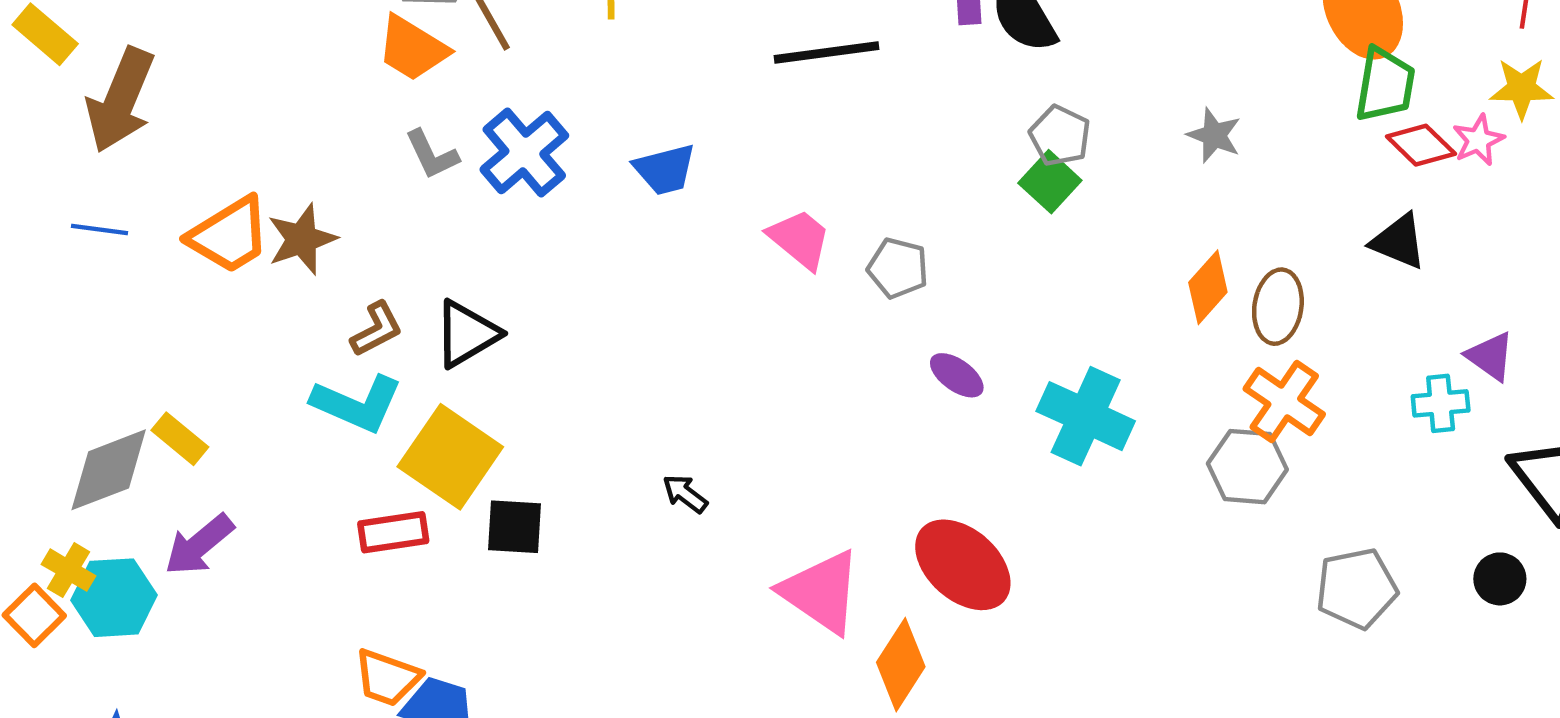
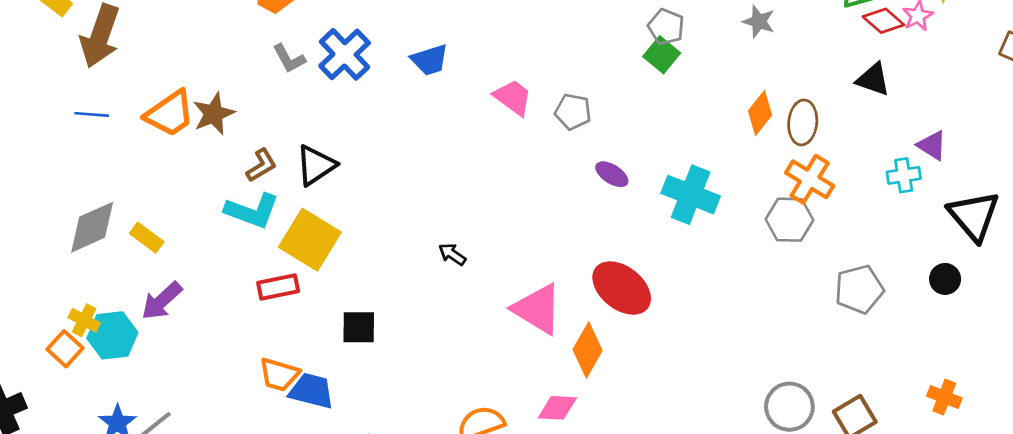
gray diamond: (109, 470) -> (92, 227), moved
black square: (515, 527) -> (359, 327), moved

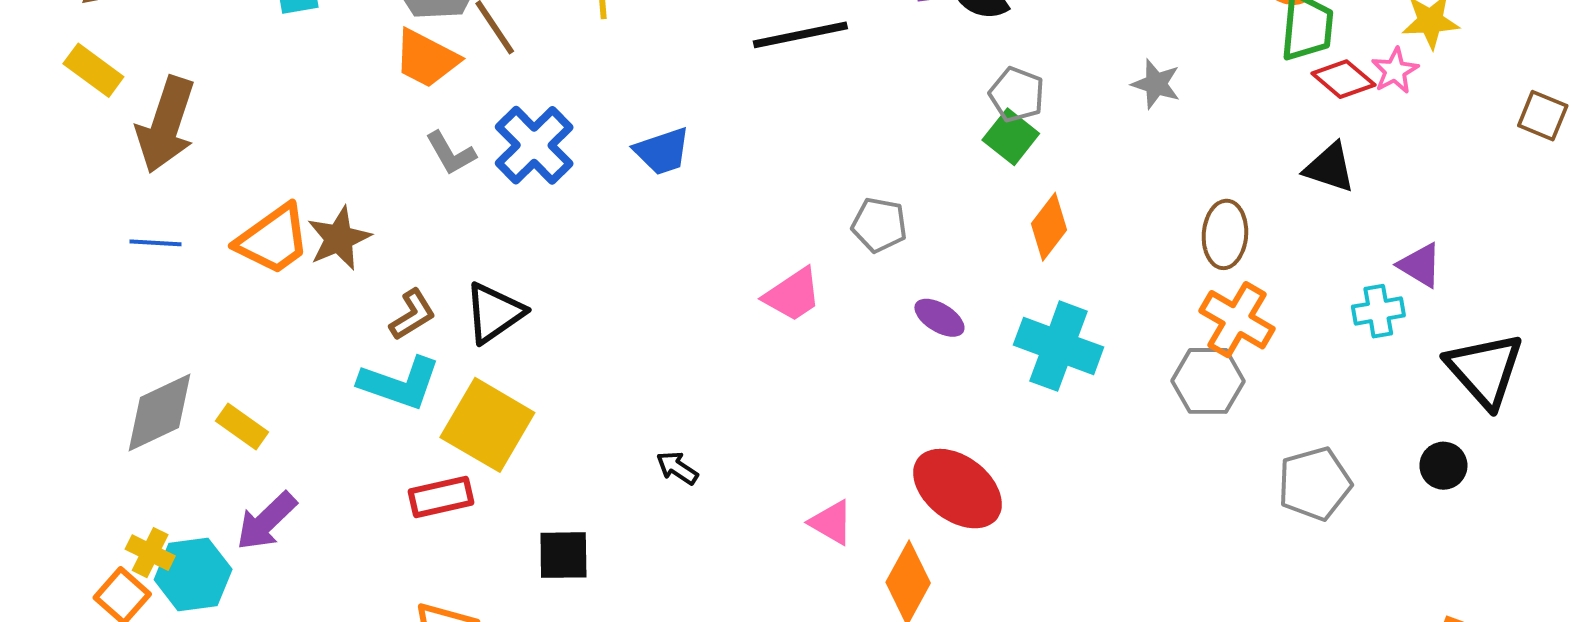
pink trapezoid: (513, 97) -> (793, 295), moved, turned 111
orange diamond: (760, 113) -> (1049, 227), moved
black arrow: (452, 254) -> (677, 468), moved
pink triangle: (537, 309) -> (831, 522), size x0.6

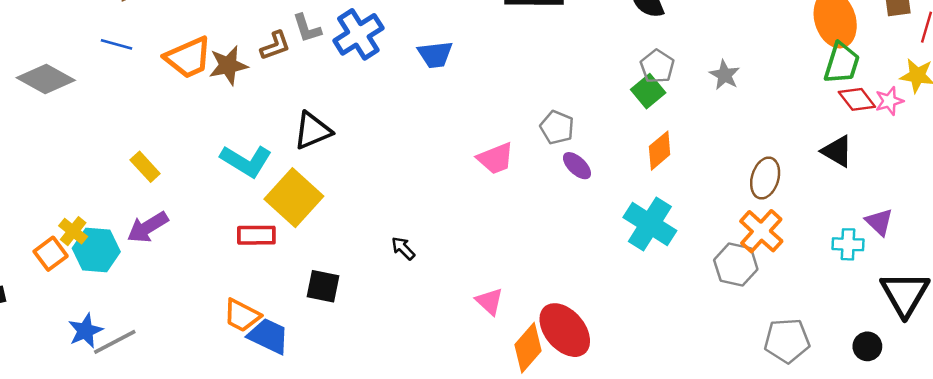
gray star: (1156, 84) -> (725, 75), moved
brown L-shape: (412, 315) -> (275, 46), moved
purple ellipse: (939, 318) -> (577, 166), moved
gray diamond: (160, 412) -> (46, 79), moved, turned 42
red ellipse: (958, 489) -> (565, 330), moved

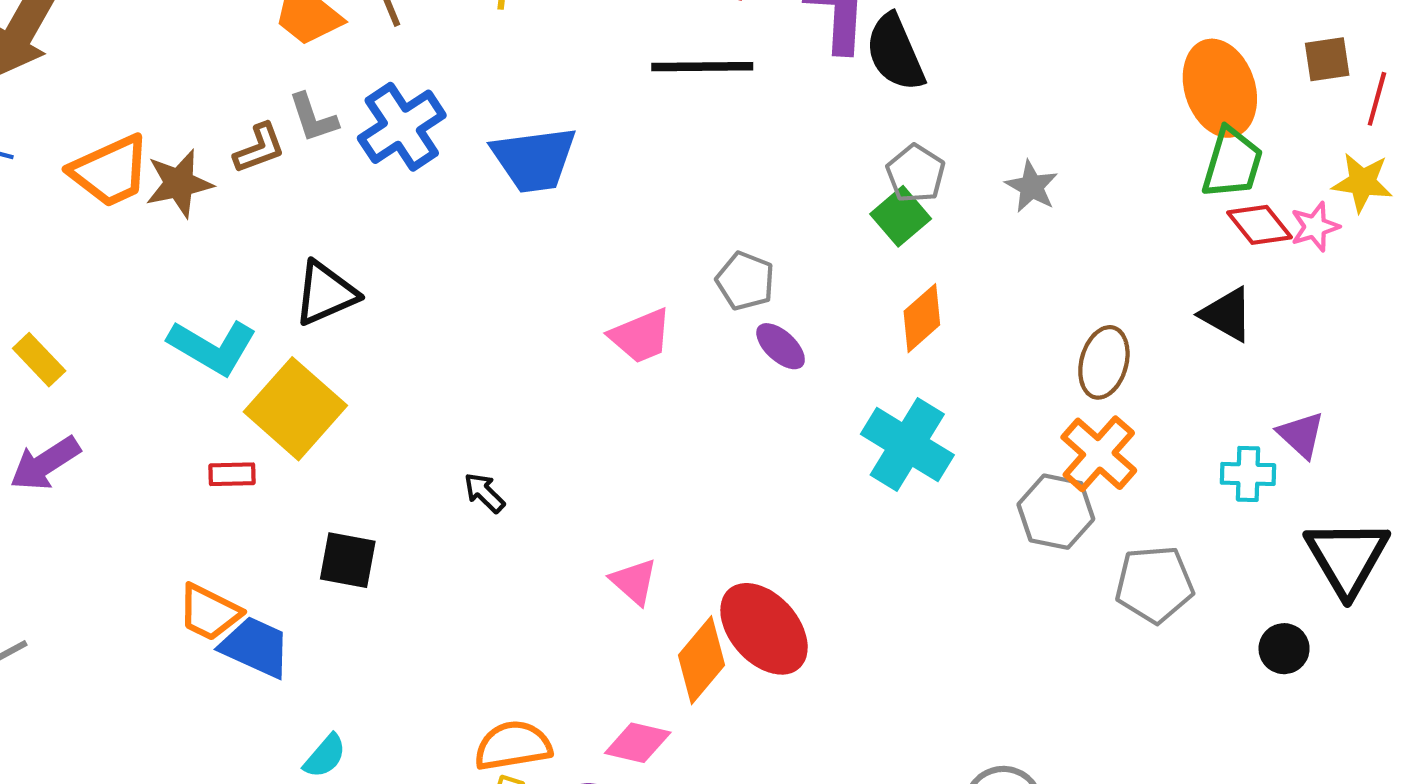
blue trapezoid: (435, 55) -> (534, 159), size x1.4
red rectangle: (256, 235) -> (232, 474), size x0.7
gray pentagon: (787, 341) -> (1154, 584), moved

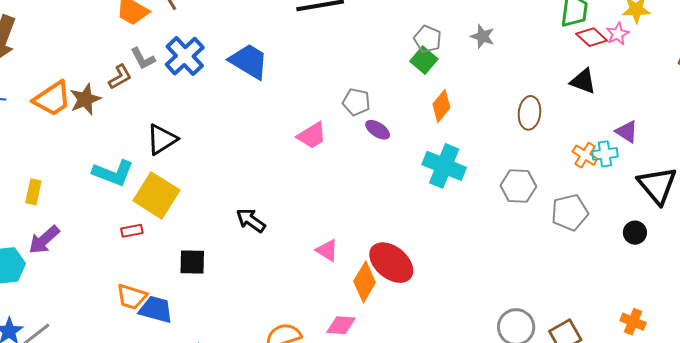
blue trapezoid: (534, 159) -> (249, 61), turned -132
yellow rectangle: (39, 360) -> (33, 192), turned 65
orange cross: (1099, 454) -> (585, 155), moved, size x0.7
black arrow: (484, 493) -> (251, 220), size x1.4

